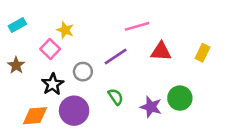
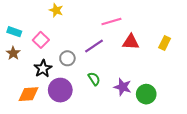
cyan rectangle: (17, 25) -> (14, 32), moved, turned 48
yellow star: (65, 30) -> (56, 10), moved
green circle: (180, 98) -> (146, 94), moved

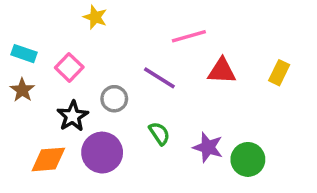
purple line: (94, 46) -> (159, 78), turned 66

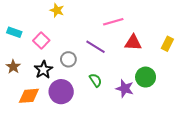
brown star: (22, 90) -> (13, 67), moved
green circle: (248, 159) -> (146, 77), moved

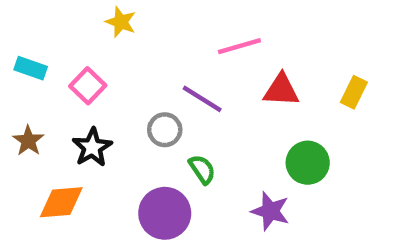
gray circle: (68, 59) -> (165, 130), moved
purple star: (125, 89) -> (270, 211), moved
purple circle: (61, 92) -> (165, 213), moved

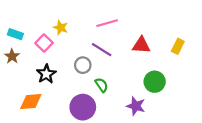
yellow star: (121, 22) -> (61, 28), moved
pink line: (239, 46) -> (107, 23), moved
brown star: (28, 141) -> (12, 56), moved

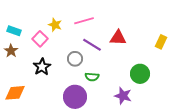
pink line: (107, 23) -> (84, 21), moved
red triangle: (141, 45) -> (118, 38), moved
green semicircle: (102, 85) -> (92, 77), turned 128
orange diamond: (31, 102) -> (15, 93), moved

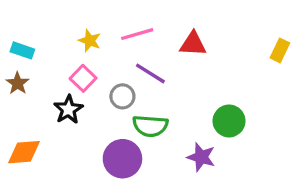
red triangle: (118, 38) -> (193, 44), moved
pink square: (40, 39) -> (83, 78), moved
yellow rectangle: (161, 42) -> (280, 50), moved
green semicircle: (92, 77) -> (150, 126), size x1.5

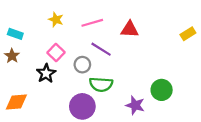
yellow star: (90, 41) -> (56, 20), moved
yellow rectangle: (280, 50) -> (188, 34), turned 32
green circle: (229, 121) -> (162, 90), moved

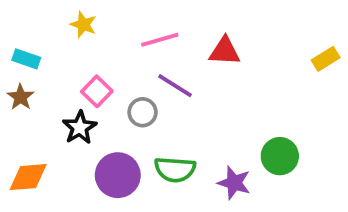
yellow star: (56, 20) -> (83, 25), moved
green semicircle: (101, 84) -> (175, 169), moved
purple circle: (82, 106) -> (118, 175), moved

